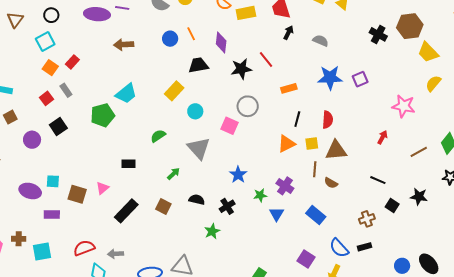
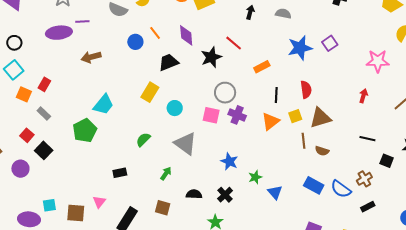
red square: (46, 98) -> (27, 135), moved
purple cross: (285, 186) -> (237, 115), moved
blue semicircle: (339, 248) -> (341, 189), moved

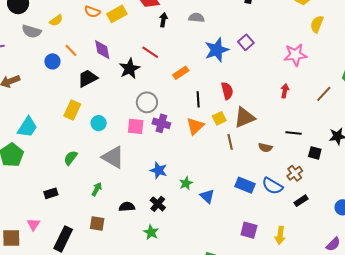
brown semicircle: (322, 151) -> (265, 148), moved

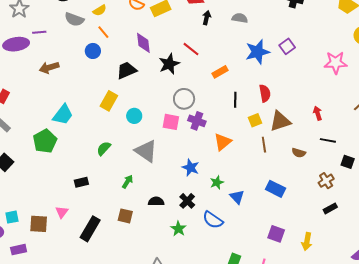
orange line: (71, 50) -> (103, 32), moved
red arrow: (285, 91) -> (318, 113), moved, turned -32
orange triangle: (195, 126) -> (223, 142), moved
blue semicircle: (272, 186) -> (213, 220), moved

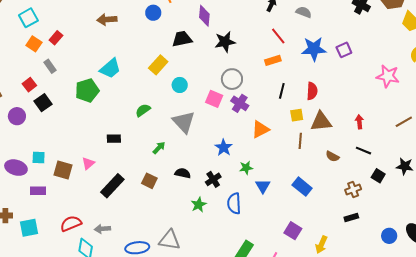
red line: (191, 49) -> (278, 36), moved
blue semicircle: (213, 220) -> (234, 203), turned 40

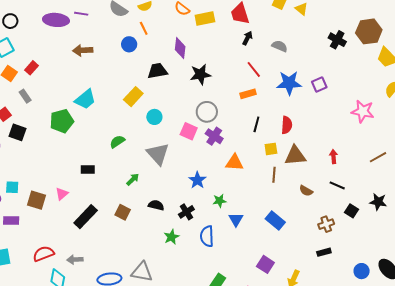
black square: (43, 103) -> (18, 132), turned -36
orange triangle: (260, 129) -> (234, 163), turned 30

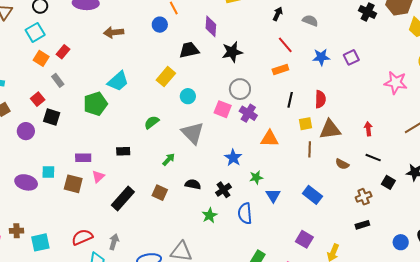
blue star: (289, 83) -> (321, 57), size x0.7
purple rectangle: (11, 220) -> (83, 158), moved
gray arrow: (75, 260) -> (114, 242), turned 112

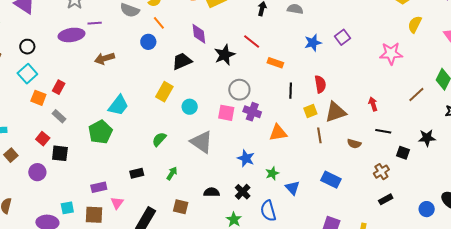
red line: (285, 45) -> (252, 42), moved
orange rectangle: (280, 70) -> (275, 63), turned 49
green arrow: (169, 159) -> (172, 173), moved

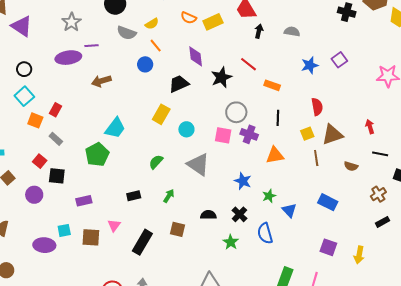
black line: (291, 91) -> (278, 118), moved
purple rectangle: (99, 187) -> (84, 201), moved

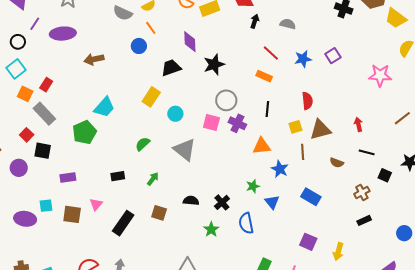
purple line: (91, 46) -> (35, 24), moved, turned -56
red line: (248, 64) -> (271, 53), moved
gray rectangle: (56, 139) -> (44, 114), size x1.6
blue star: (243, 181) -> (280, 169), moved

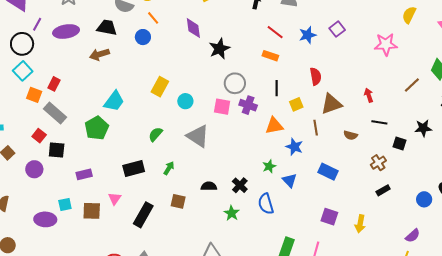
black circle: (18, 42) -> (22, 44), size x1.5
black trapezoid: (171, 68) -> (107, 28), moved, turned 35
yellow square: (295, 127) -> (296, 104), moved
black rectangle: (118, 176) -> (134, 169), size x1.5

